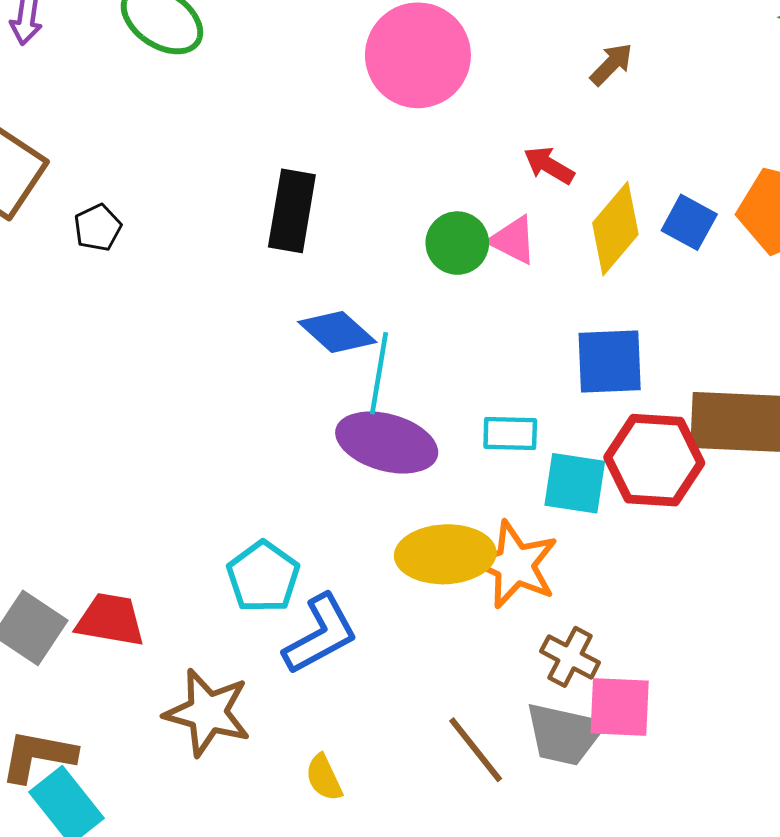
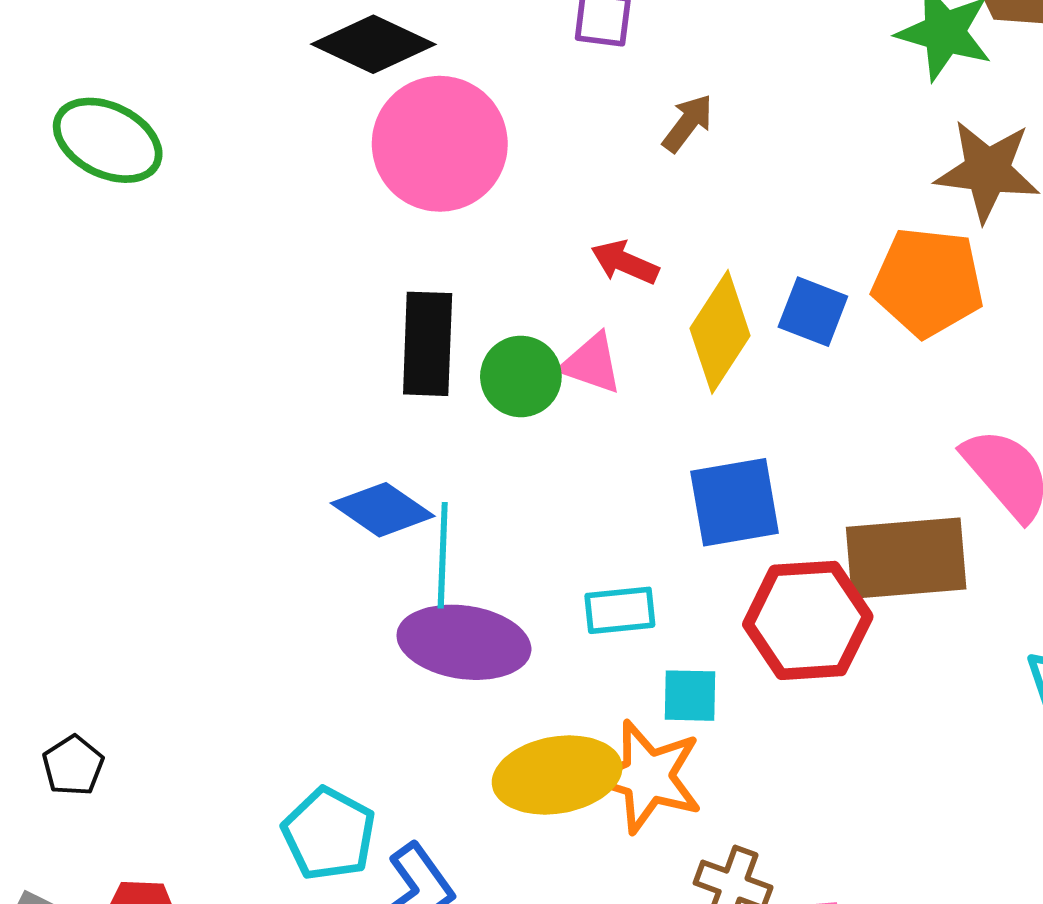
black rectangle: (292, 211) -> (428, 344), moved
black pentagon: (98, 228) -> (73, 766), moved
cyan square: (575, 483) -> (690, 696), moved, size x0.7

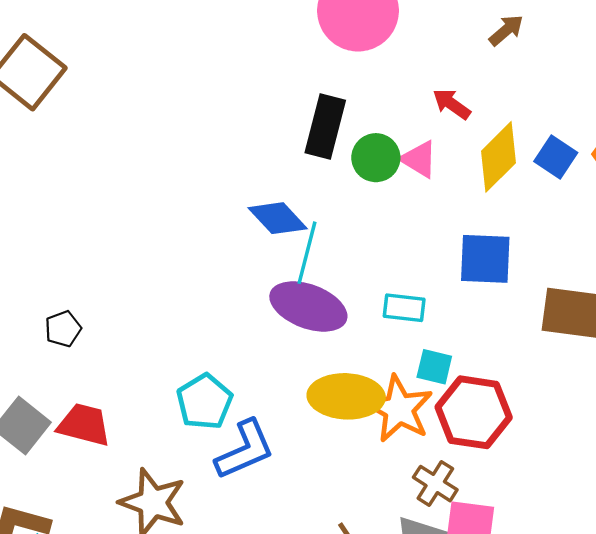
red hexagon: (808, 620) -> (474, 412), moved

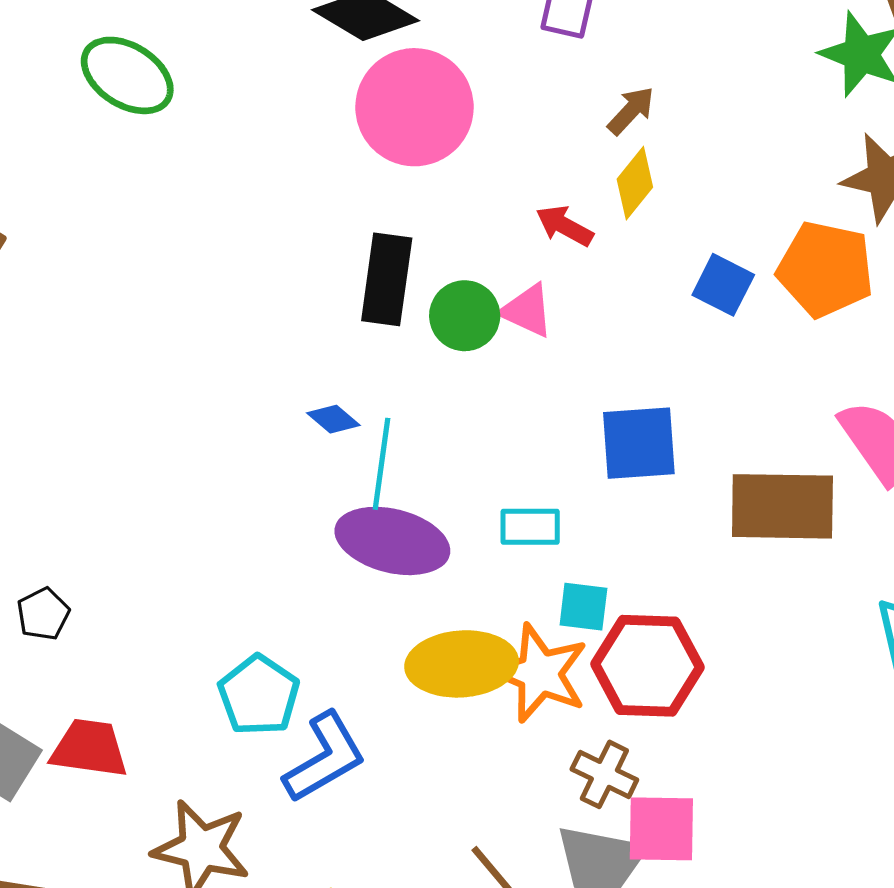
yellow diamond: (499, 157) -> (635, 183), moved, size x0.7
blue diamond: (278, 218) -> (333, 419), size x0.6

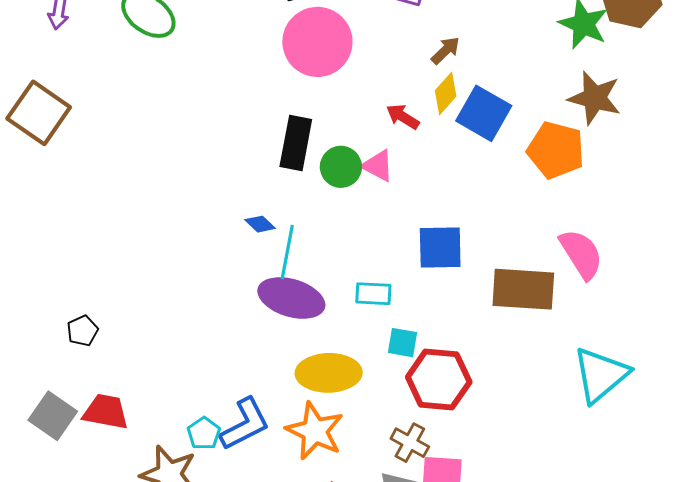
blue square: (723, 285) -> (484, 113), moved, size x1.5
orange star: (540, 673) -> (315, 431), moved
cyan pentagon: (259, 695) -> (204, 433), moved, size x0.7

